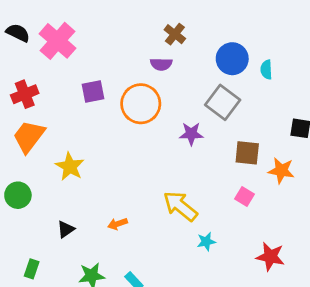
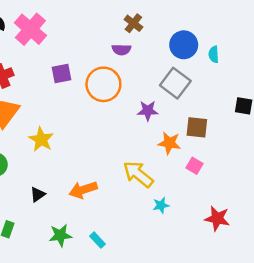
orange star: (281, 171) -> (169, 143), moved
orange arrow: (118, 224) -> (83, 190), size x1.6

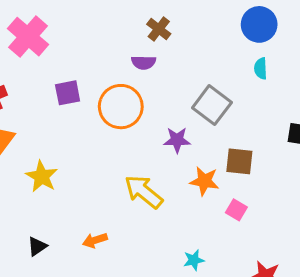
blue circle: (184, 45) -> (259, 24), moved
yellow arrow: (138, 174) -> (144, 192), moved
orange arrow: (83, 190) -> (95, 240), size x0.7

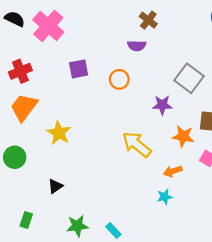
orange circle: (121, 107) -> (119, 79), size x0.6
orange arrow: (95, 240) -> (173, 171), moved
cyan star: (194, 260) -> (165, 197), moved

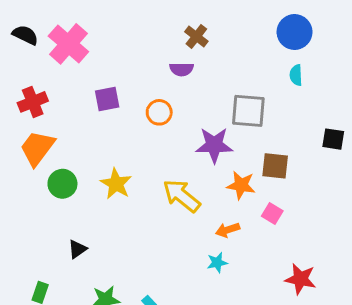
gray square: (189, 78) -> (248, 111), turned -32
purple star: (162, 105) -> (214, 145), size x1.4
yellow star: (59, 133) -> (116, 184), moved
green circle: (15, 157) -> (62, 184), moved

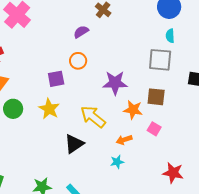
purple semicircle: (181, 69) -> (81, 32), moved, turned 147
purple square: (107, 99) -> (56, 79), moved
gray square: (248, 111) -> (160, 60), moved
black triangle: (77, 249) -> (74, 144), moved, size x1.5

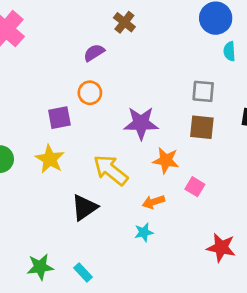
cyan semicircle: (170, 36) -> (229, 51), moved
gray square: (160, 60) -> (203, 91), size x0.7
brown square: (156, 97) -> (202, 127), moved

